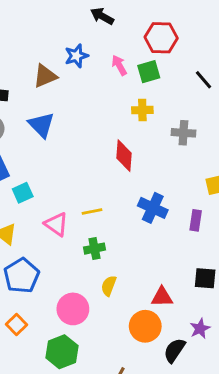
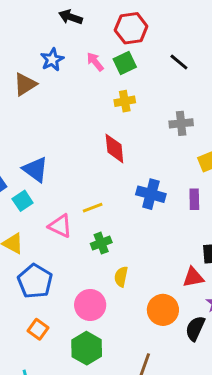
blue triangle: (41, 125) -> (35, 169), moved
gray cross: (183, 133) -> (181, 123), moved
red triangle: (162, 297) -> (193, 277), moved

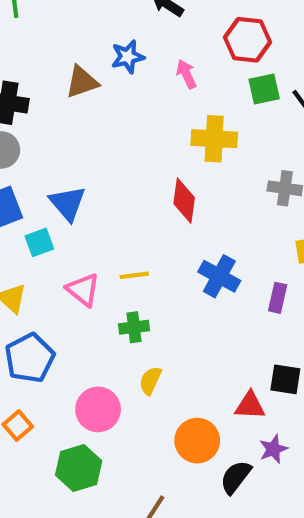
green square: (125, 63) -> (264, 89), moved
yellow cross: (125, 101) -> (214, 139), size x1.5

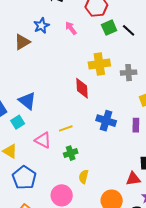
yellow cross: (214, 139) -> (99, 64), moved

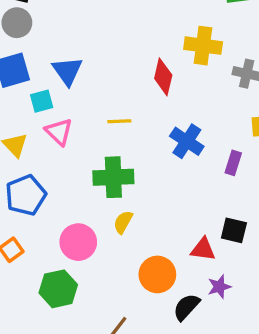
yellow line: (66, 128) -> (119, 121), moved
pink triangle: (43, 140) -> (59, 132), moved
green cross: (71, 153) -> (113, 177), size x1.6

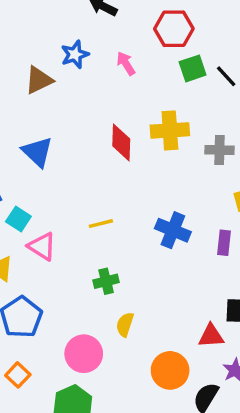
blue triangle: (67, 71) -> (37, 152), moved
red diamond: (163, 77) -> (121, 142), moved
cyan square: (42, 101) -> (18, 219), turned -30
green cross: (113, 177) -> (106, 281), size x0.6

